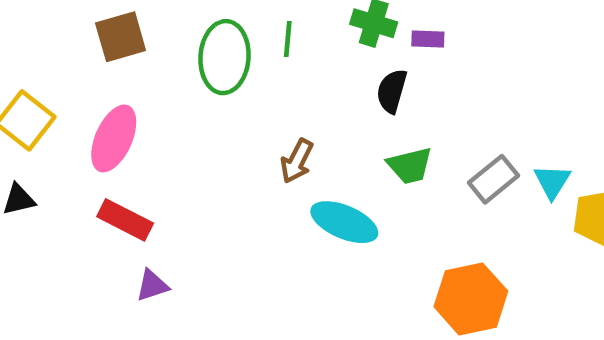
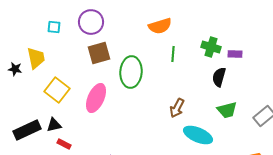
green ellipse: (224, 57) -> (131, 72), moved
red rectangle: (125, 220) -> (64, 144), moved, size x0.6

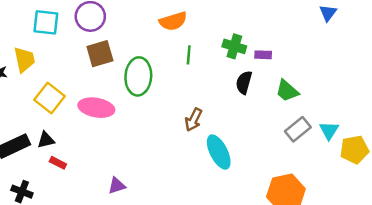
cyan square: (54, 27) -> (46, 22), size x1.6
pink ellipse: (96, 98) -> (96, 108), turned 76
green trapezoid: (227, 110) -> (287, 91), moved, turned 55
cyan ellipse: (198, 135) -> (219, 152), turned 40

